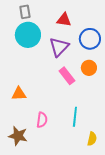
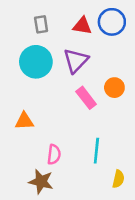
gray rectangle: (25, 12) -> (41, 24), moved
cyan circle: (28, 35) -> (36, 62), moved
blue circle: (90, 39) -> (112, 22), moved
brown star: (18, 136) -> (41, 182), moved

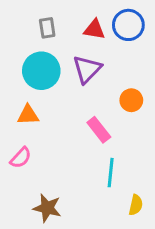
pink rectangle: (86, 98) -> (99, 130), moved
orange triangle: (24, 121) -> (28, 115), moved
pink semicircle: (54, 154) -> (21, 158), moved, turned 36

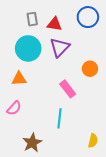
red triangle: (94, 29) -> (54, 24), moved
cyan line: (111, 173) -> (60, 118), moved
brown star: (47, 208) -> (32, 143), turned 30

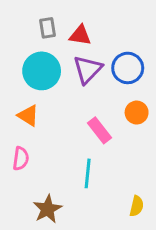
blue circle: (88, 17) -> (128, 68), moved
orange circle: (90, 69) -> (137, 113), moved
orange triangle: (19, 79) -> (28, 115), turned 35
pink semicircle: (14, 108) -> (21, 159), turned -35

